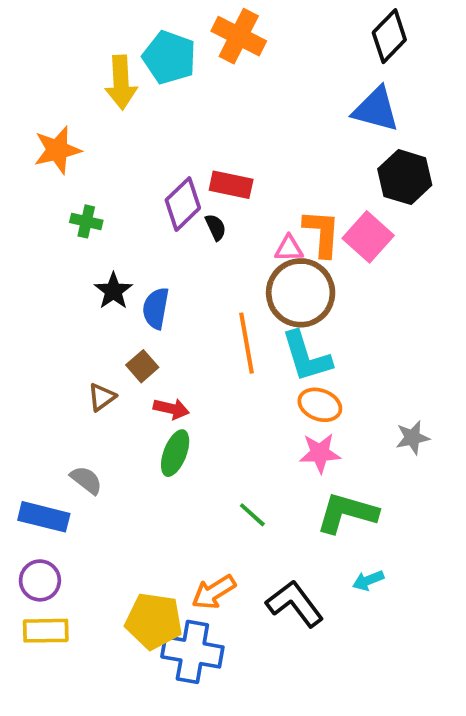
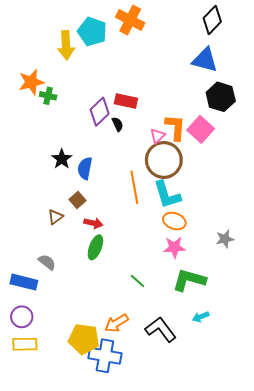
green cross: (86, 221) -> (48, 96), moved
pink triangle: (289, 248) -> (158, 136), turned -42

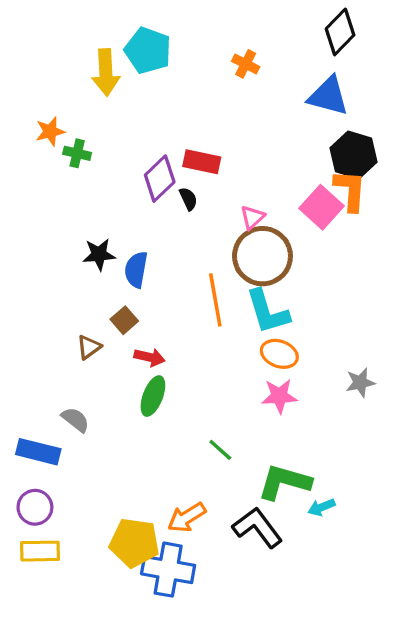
orange cross: (130, 20) -> (246, 64), moved, size x0.6
orange star: (31, 82) -> (50, 131), size x0.7
orange L-shape: (175, 127) -> (350, 190), moved
black star: (62, 159) -> (99, 254), turned 30
green L-shape: (189, 280) -> (284, 482), moved

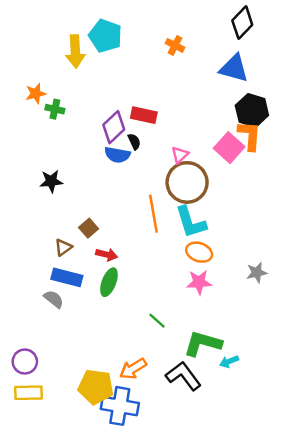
black star: (99, 254) -> (51, 181), moved
blue semicircle: (136, 270) -> (117, 155), moved, turned -90
blue rectangle: (38, 452) -> (67, 277), moved

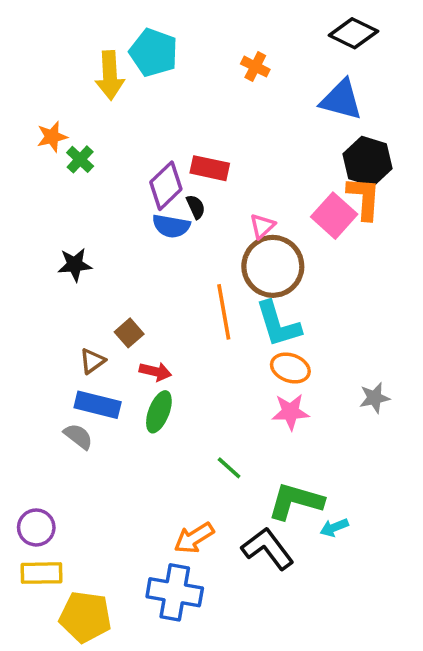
black diamond: (242, 23) -> (353, 33), turned 72
green cross: (55, 109) -> (80, 159), turned 30
yellow pentagon: (96, 387) -> (85, 617), moved

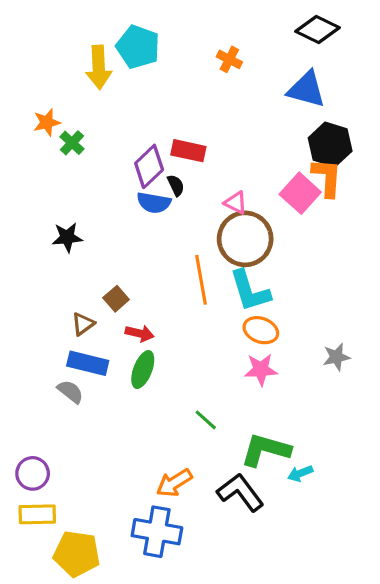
pink triangle: (262, 226) -> (236, 203), turned -50

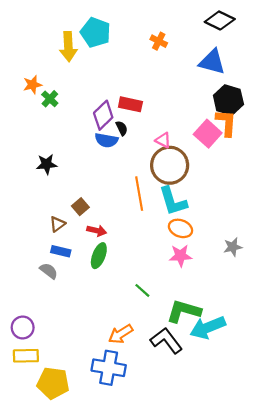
blue rectangle: (88, 363) -> (61, 251), size x0.7
cyan arrow: (300, 473) -> (208, 327), size x2.0

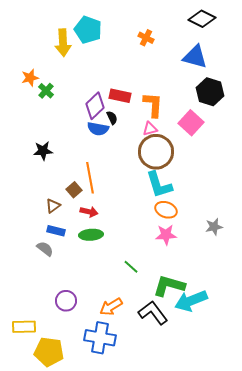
orange L-shape: (226, 123) -> (153, 105), moved
pink triangle: (163, 140) -> (150, 129), turned -42
orange line: (139, 194) -> (90, 178), moved
green ellipse: (99, 256) -> (91, 235), turned 65
purple circle: (23, 327) -> (66, 301), moved

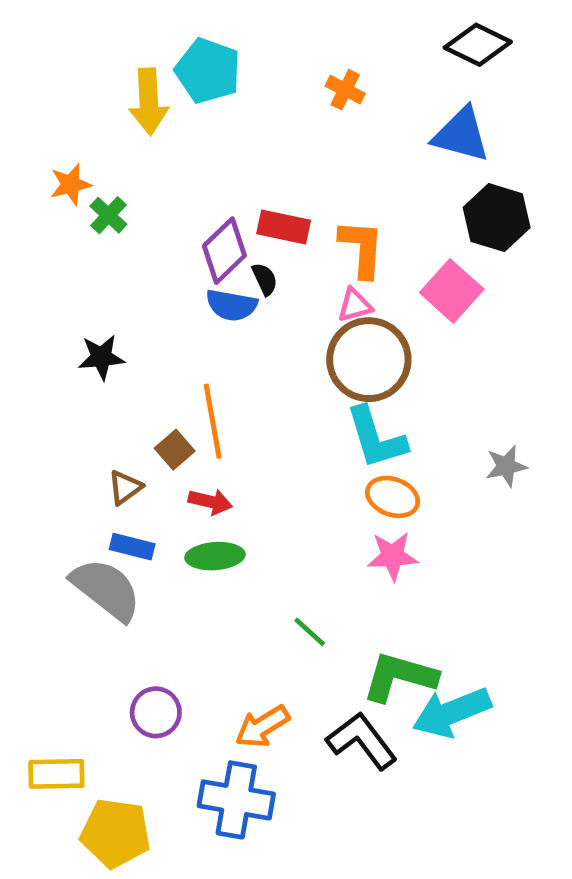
gray star: (214, 227) -> (506, 466), moved
gray semicircle: (45, 249) -> (106, 589), size x1.8

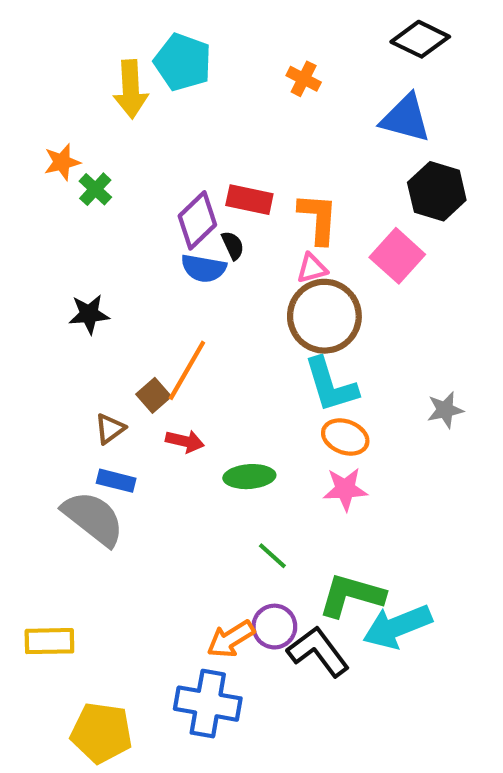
orange line: (213, 421) -> (187, 370), turned 40
green ellipse: (215, 556) -> (249, 477), moved
purple circle: (156, 712) -> (274, 627), moved
yellow rectangle: (56, 774) -> (49, 641), moved

